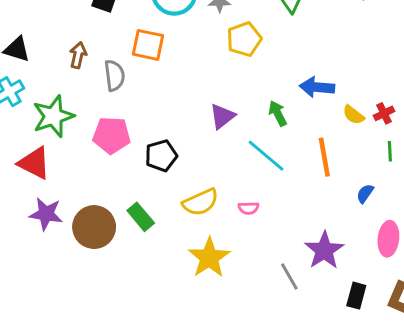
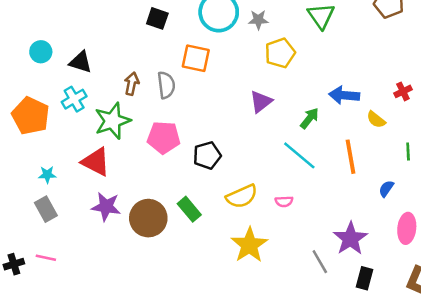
brown arrow: (78, 55) -> (132, 84), moved
green arrow: (278, 113) -> (310, 118), turned 65
red cross: (384, 113) -> (403, 91), moved
purple triangle: (222, 116) -> (261, 102), moved
black rectangle: (356, 296) -> (365, 278), moved

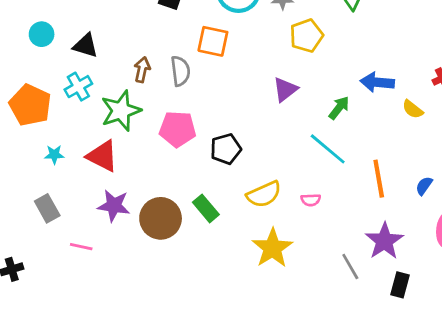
orange line: (350, 157) -> (379, 179), moved
cyan star: (47, 175) -> (54, 155), moved
pink line: (46, 258) -> (81, 247), moved

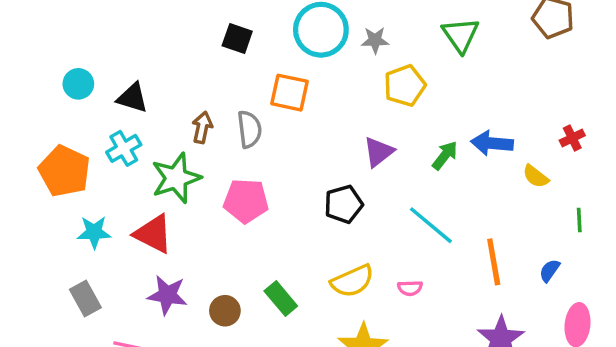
green arrow: (339, 108) -> (445, 155), moved
black pentagon: (226, 149) -> (344, 204), moved
cyan star: (54, 155) -> (94, 232), size x1.4
brown circle: (161, 218) -> (225, 311), size x0.6

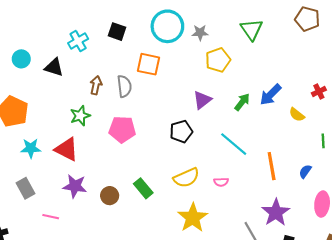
blue arrow: (492, 143) -> (271, 95), turned -50
cyan cross: (124, 148) -> (78, 41), moved
green star: (176, 178) -> (80, 116), size x0.7

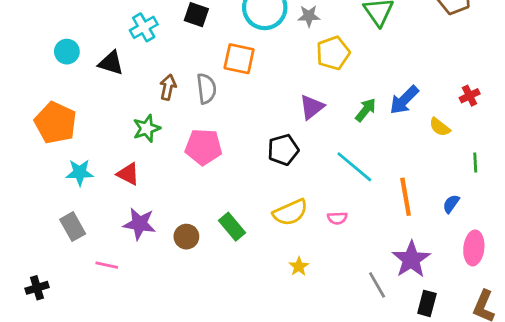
red triangle: (66, 149) -> (128, 174), size x0.7
yellow star: (193, 218) -> (299, 266), size x0.5

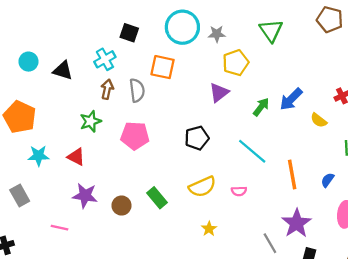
cyan cross: (144, 27) -> (105, 59), moved
purple triangle: (312, 107) -> (219, 93), moved
gray rectangle: (73, 227) -> (20, 196), moved

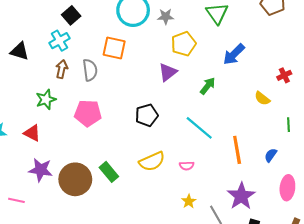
black square: (129, 33) -> (71, 15), moved, turned 30
blue arrow: (291, 99) -> (234, 54), moved
brown circle: (122, 206) -> (75, 179), size x1.8
yellow star: (209, 229) -> (189, 201), moved

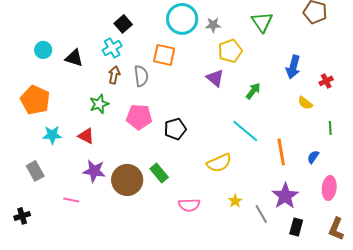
blue arrow: (234, 54) -> (293, 67), moved, turned -30
purple triangle: (168, 72) -> (215, 78), turned -42
black pentagon: (147, 115) -> (175, 129), moved
yellow semicircle: (152, 161) -> (219, 163), moved
pink semicircle: (187, 166) -> (189, 205), moved, size x1.5

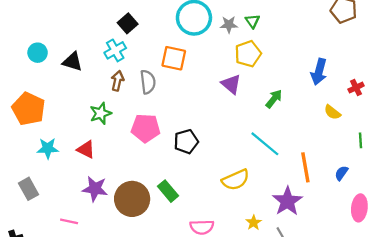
green triangle: (262, 22) -> (252, 21), moved, size x0.6
purple star: (285, 196) -> (287, 201), moved

